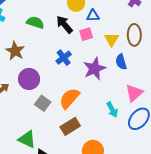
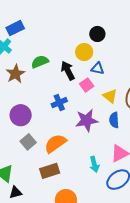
green semicircle: (35, 22) -> (40, 62), turned -54
pink square: (86, 34) -> (87, 85), turned -32
yellow triangle: (112, 39) -> (110, 96), turned -35
brown star: (15, 51) -> (15, 74), moved

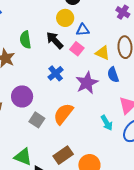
green semicircle: (40, 62) -> (25, 40), turned -60
brown rectangle: (50, 171) -> (63, 155), moved

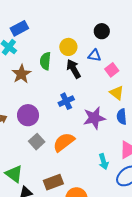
yellow circle: (65, 18) -> (68, 47), moved
blue triangle: (83, 30) -> (94, 55), moved
pink square: (77, 49) -> (112, 70), moved

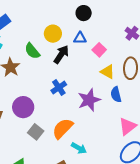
green semicircle: (45, 61) -> (32, 51), turned -36
black arrow: (74, 69) -> (61, 54), turned 72
cyan arrow: (104, 162) -> (79, 148), moved, turned -35

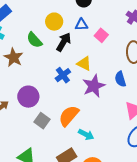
yellow triangle: (108, 72) -> (84, 64), moved

